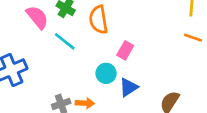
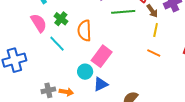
pink rectangle: (125, 50) -> (102, 56), size x1.5

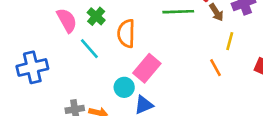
yellow line: (156, 30) -> (230, 41), moved
orange line: (154, 53) -> (216, 68), turned 32

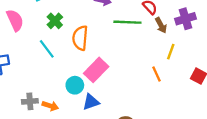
pink semicircle: (67, 20) -> (15, 20), moved

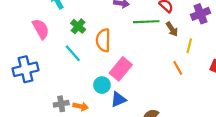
brown arrow: (161, 25) -> (172, 29), moved

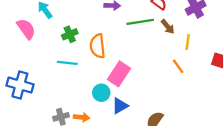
green cross: (78, 26) -> (70, 34), turned 32
pink semicircle: (41, 29) -> (26, 29), moved
cyan line: (73, 53) -> (67, 63), turned -36
blue cross: (26, 69) -> (20, 85), turned 35

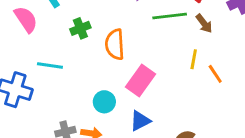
yellow line: (188, 42) -> (194, 59), moved
cyan line: (67, 63) -> (50, 66), moved
cyan circle: (101, 93) -> (104, 102), moved

